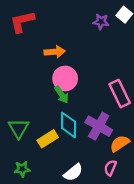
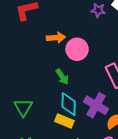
pink circle: (65, 78) -> (77, 49), moved
yellow rectangle: (48, 139) -> (64, 121), moved, turned 54

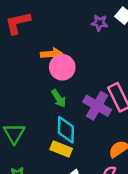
pink circle: (77, 49) -> (62, 67), moved
purple cross: (96, 105) -> (97, 106), moved

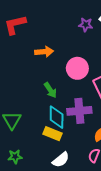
pink circle: (62, 67) -> (77, 68), moved
purple cross: (97, 106) -> (79, 111), moved, turned -35

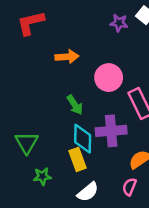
yellow rectangle: (52, 134) -> (77, 159), turned 48
green star: (15, 157) -> (42, 176), moved

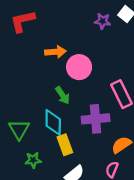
pink circle: (109, 78) -> (79, 67), moved
cyan diamond: (83, 139) -> (53, 122), moved

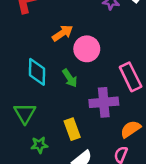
orange arrow: (55, 52) -> (62, 33), turned -30
cyan diamond: (53, 122) -> (37, 72), moved

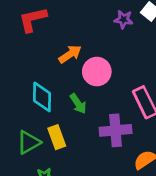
green triangle: (25, 113) -> (29, 142), turned 30
yellow rectangle: (72, 129) -> (57, 137), moved

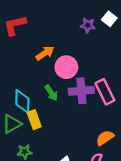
cyan diamond: (42, 97) -> (22, 101), moved
purple cross: (116, 130) -> (81, 91), moved

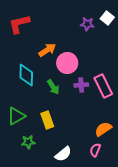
purple cross: (81, 91) -> (81, 85), size x0.6
cyan diamond: (22, 101) -> (26, 75), moved
yellow rectangle: (34, 120) -> (47, 120), moved

